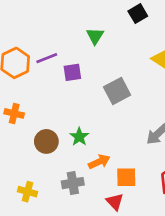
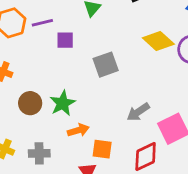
green star: (79, 137) -> (63, 103), size x1.4
gray cross: (73, 183) -> (39, 153), moved

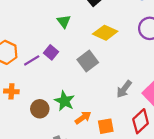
purple line: (42, 23) -> (32, 60), moved
purple square: (65, 40) -> (51, 52), turned -32
yellow diamond: (158, 41) -> (105, 33), moved

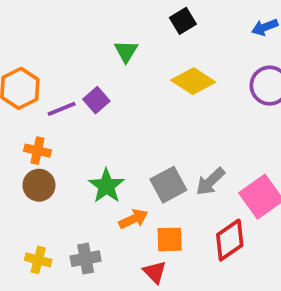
gray square: (88, 61) -> (168, 185), moved
orange cross: (11, 91) -> (38, 151), moved
brown circle: (40, 109) -> (39, 185), moved

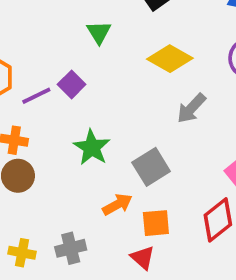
gray arrow: (210, 182) -> (191, 108), moved
green star: (106, 186) -> (92, 147), moved

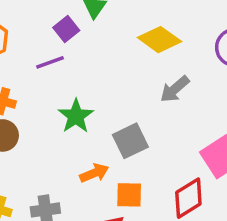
purple square: (72, 84) -> (66, 29), moved
purple line: (36, 96) -> (50, 62), moved

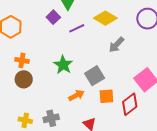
purple line: (50, 62) -> (77, 28), moved
orange square: (129, 195) -> (106, 96), moved

